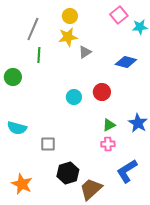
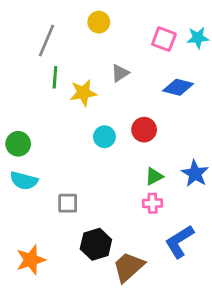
pink square: (119, 15) -> (164, 39), moved, turned -30
yellow star: (68, 37) -> (83, 93), moved
green circle: (13, 77) -> (18, 144), moved
orange star: (22, 184) -> (31, 260), turned 30

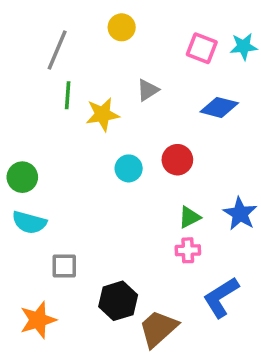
gray square: (68, 203) -> (64, 266), moved

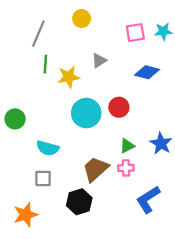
pink square: (202, 48) -> (135, 33), turned -30
cyan circle: (129, 168) -> (86, 113), size x1.6
cyan semicircle: (29, 222) -> (48, 148), moved
brown trapezoid: (158, 329) -> (96, 169), moved

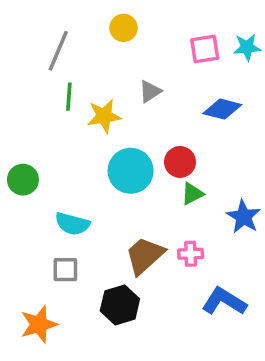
green triangle: (127, 146) -> (192, 194), moved
blue L-shape: (148, 199) -> (224, 301), turned 64

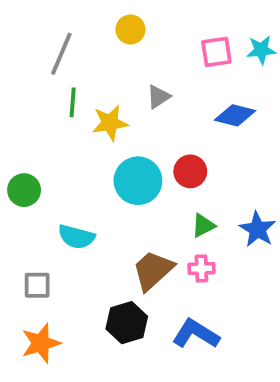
green triangle: (192, 194) -> (203, 226), moved
gray square: (65, 270) -> (37, 285), moved
blue L-shape: (224, 301) -> (196, 334), moved

